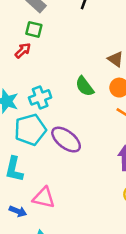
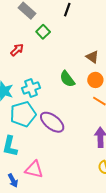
green square: (34, 29) -> (43, 32), moved, turned 32
blue arrow: (18, 211) -> (13, 181), turned 40

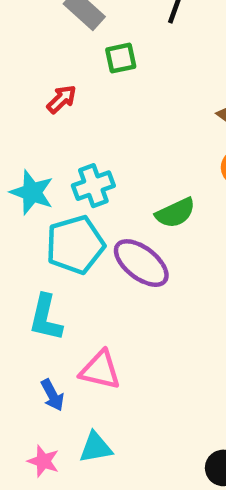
green square: (43, 32) -> (121, 58), turned 32
green semicircle: (67, 79) -> (175, 213), moved, turned -78

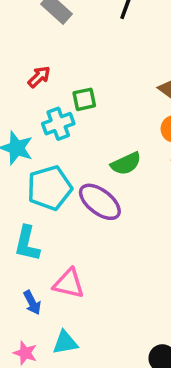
green square: (121, 58) -> (84, 99), moved
cyan cross: (93, 186) -> (58, 124), moved

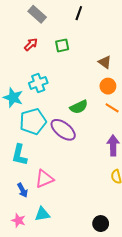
red arrow: (39, 77) -> (31, 44), moved
green square: (84, 99) -> (62, 45), moved
pink triangle: (69, 283) -> (44, 179), turned -36

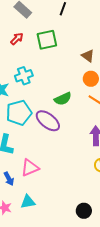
green square: (62, 45) -> (47, 40), size x1.5

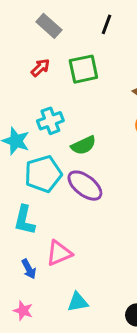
green semicircle: (63, 99) -> (83, 145), moved
cyan triangle: (28, 202) -> (78, 302), moved

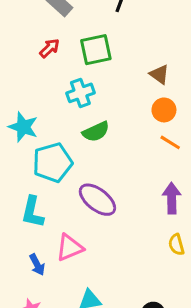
cyan cross: (50, 121) -> (80, 93), moved
purple ellipse: (85, 186) -> (97, 200), moved

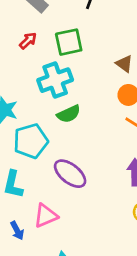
cyan cross: (80, 93) -> (55, 80), size x1.4

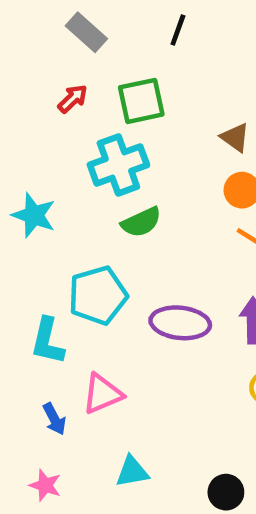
cyan pentagon: (31, 141) -> (98, 295), moved
purple ellipse: (70, 174) -> (180, 323), moved, turned -32

